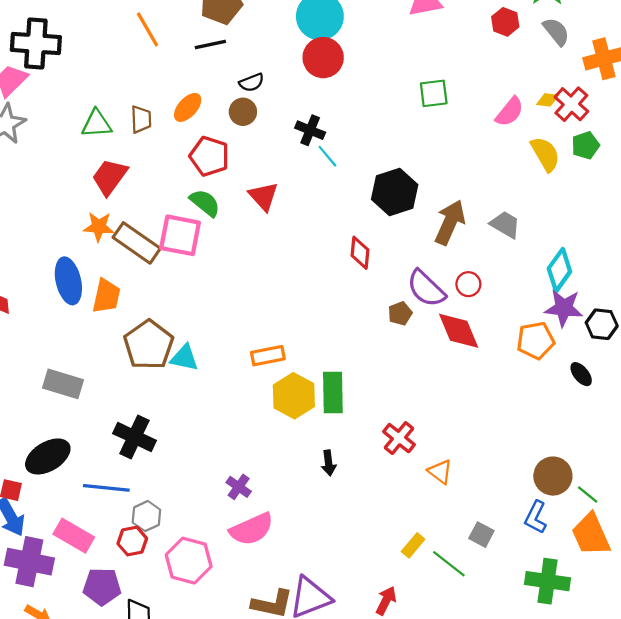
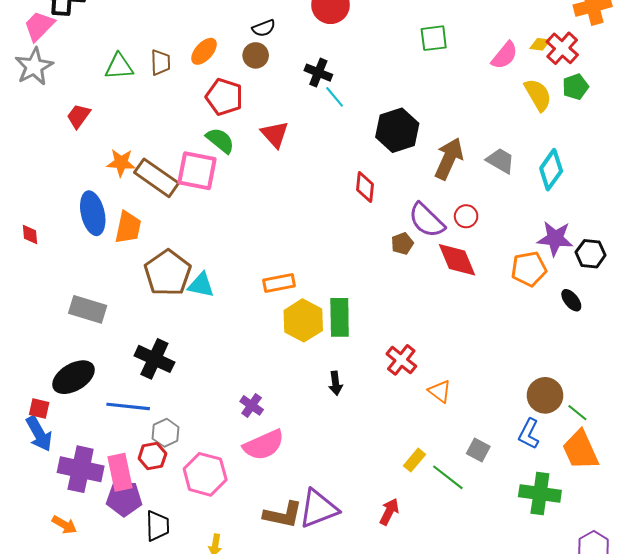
red trapezoid: (110, 177) -> (79, 116), moved, size x0.7
cyan diamond: (559, 270) -> (551, 170), moved
pink rectangle: (74, 536) -> (120, 472), moved, turned 48
purple cross: (29, 562) -> (81, 469), moved

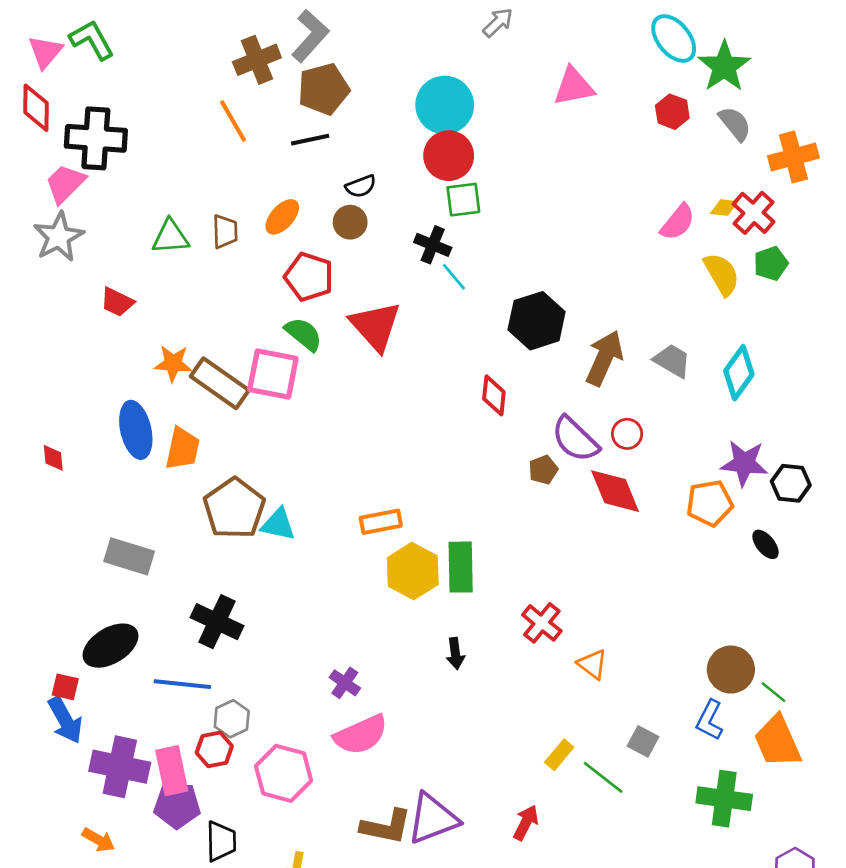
green square: (434, 38) -> (463, 200), moved
red trapezoid: (79, 116) -> (117, 302), turned -100
red triangle: (275, 134) -> (375, 326), size x1.4

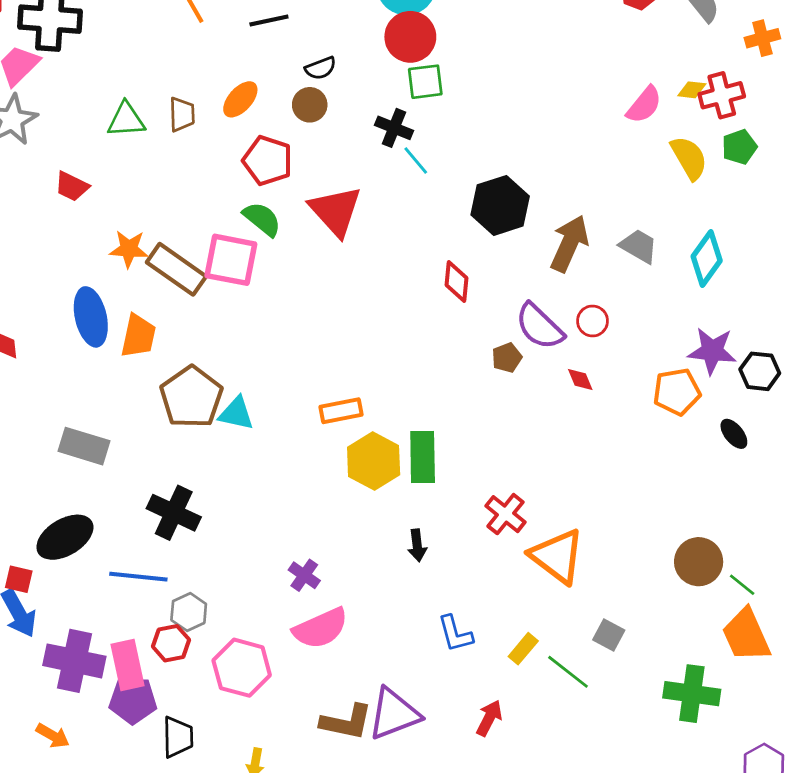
orange cross: (793, 157) -> (762, 38), size x0.7
red cross: (754, 213) -> (722, 95), turned 33
red diamond: (615, 491) -> (580, 379), size x0.5
orange triangle: (592, 664) -> (557, 556), size x1.8
blue L-shape: (710, 720) -> (455, 634), moved, turned -42

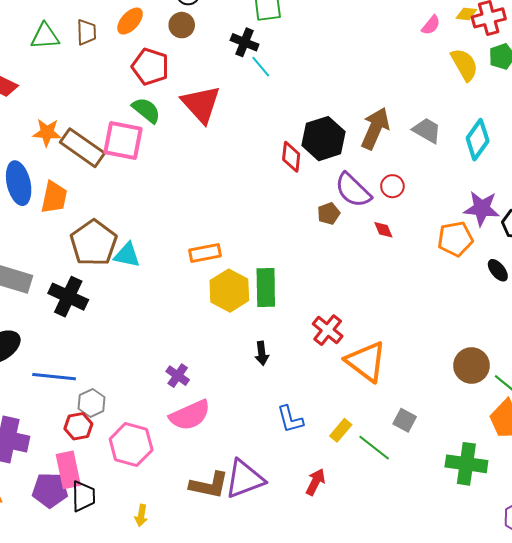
pink semicircle: (644, 105) -> (431, 25), size x0.7
black hexagon: (500, 205) -> (324, 139), moved
black cross: (174, 513) -> (68, 297), moved
pink rectangle: (127, 665) -> (68, 470), moved
purple pentagon: (133, 700) -> (50, 490), moved

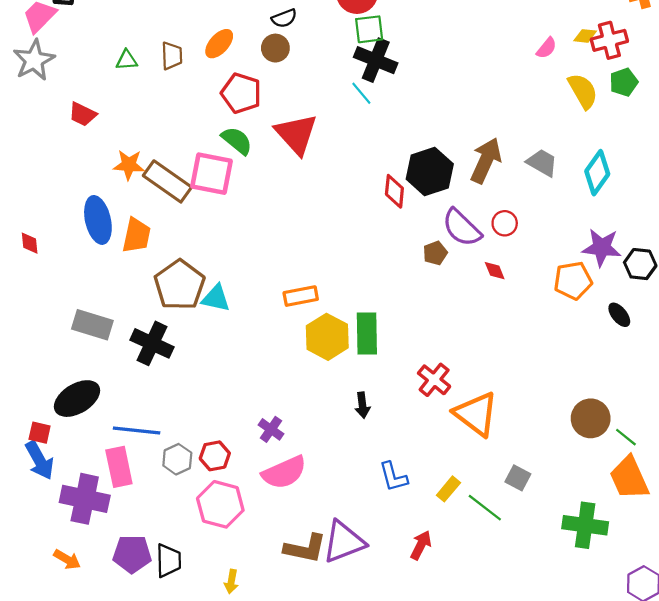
green triangle: (45, 36) -> (127, 60), size x0.7
black cross: (245, 42) -> (376, 60), moved, size x1.4
red hexagon: (78, 426) -> (215, 456), moved
pink rectangle: (68, 470) -> (119, 467), moved

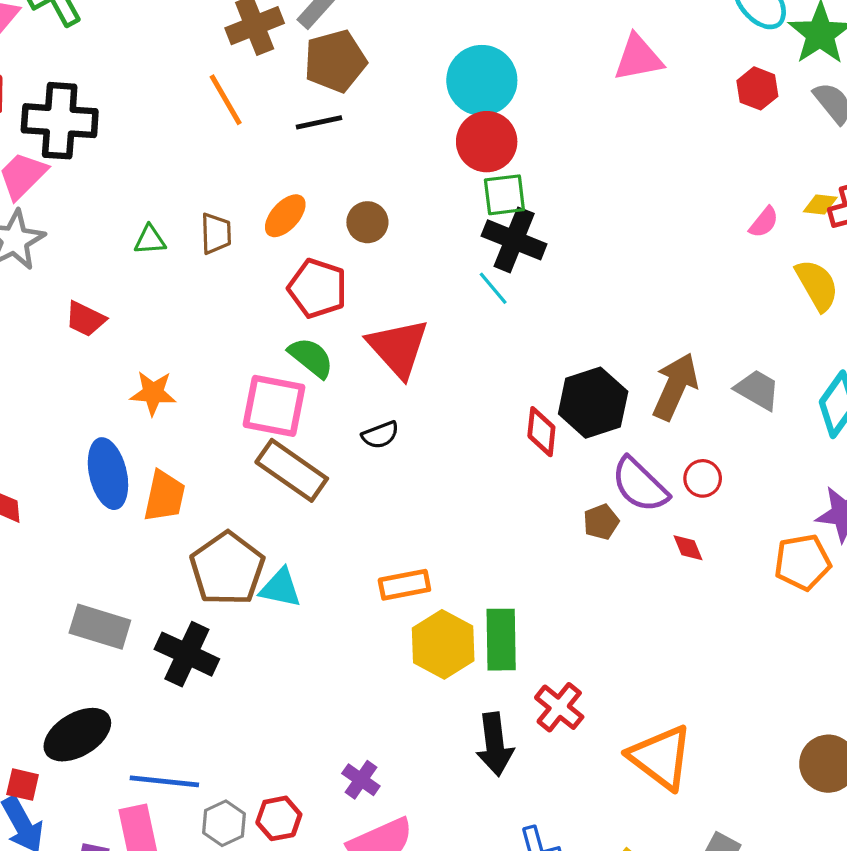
black semicircle: (284, 18) -> (380, 435), moved
brown rectangle: (167, 181) -> (292, 470), moved
red cross: (434, 380) -> (559, 707), moved
black arrow: (362, 405) -> (495, 744), size x1.6

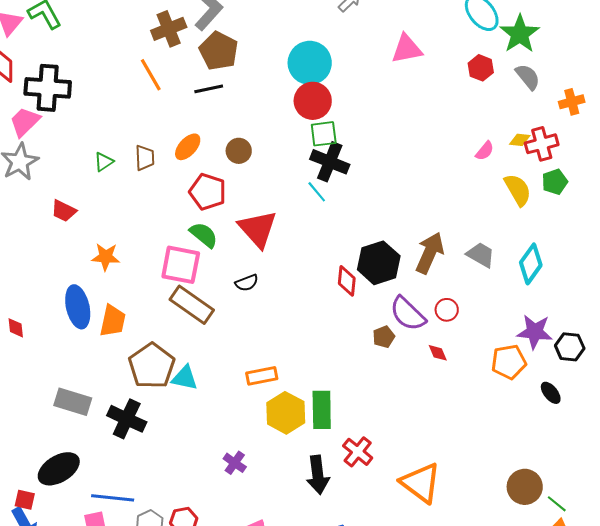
brown pentagon: (335, 61) -> (219, 51), turned -30
green triangle: (150, 240) -> (104, 162), turned -30
purple cross: (361, 780) -> (235, 463), moved

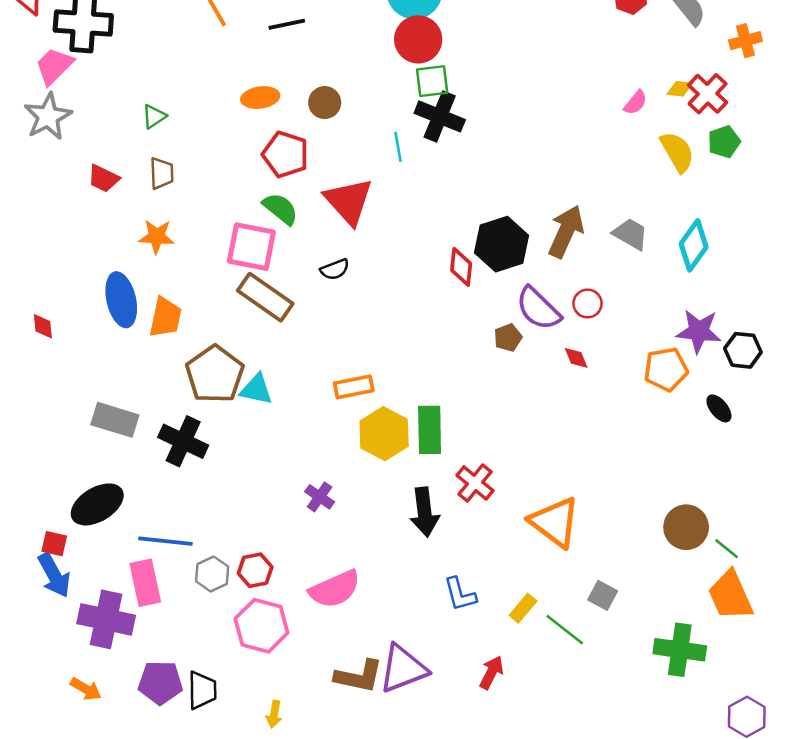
red cross: (542, 144) -> (708, 94), turned -32
orange ellipse: (188, 147) -> (260, 98), turned 40
brown trapezoid: (145, 158) -> (162, 173), moved
cyan line: (317, 192) -> (398, 147), moved, turned 30

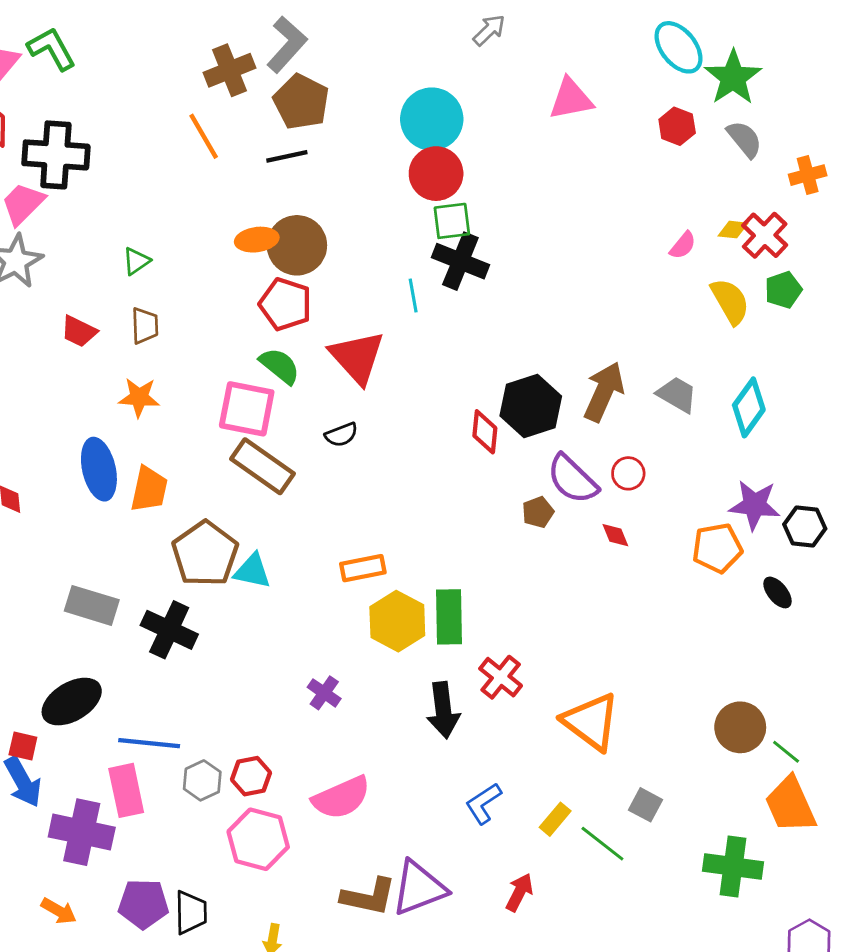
brown circle: (325, 103) -> (297, 245), moved, size x1.6
blue L-shape: (460, 594) -> (483, 803), turned 72

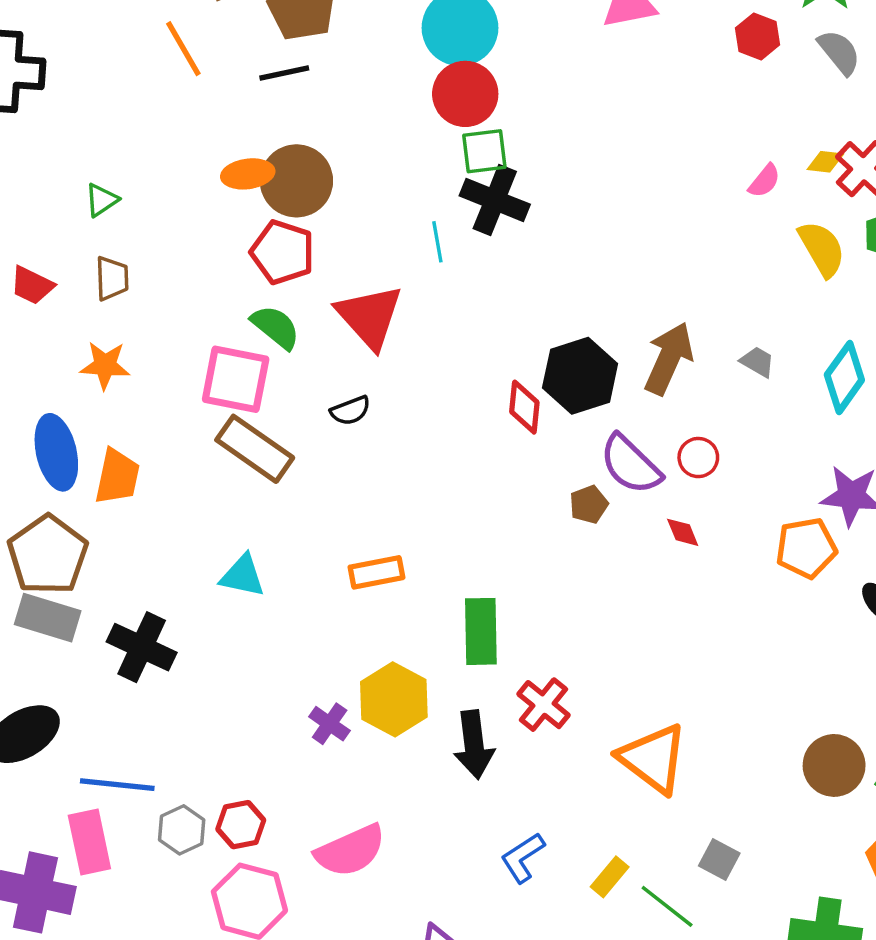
gray trapezoid: (677, 395) -> (757, 362), size x0.7
brown pentagon: (205, 554) -> (48, 555), moved
yellow hexagon: (397, 621) -> (394, 699), moved

